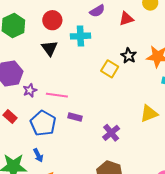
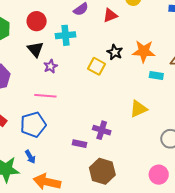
purple star: (30, 90) -> (50, 66), moved
purple rectangle: (75, 117) -> (80, 144), moved
blue pentagon: (43, 123) -> (33, 125), turned 30
purple cross: (111, 133) -> (102, 130), turned -30

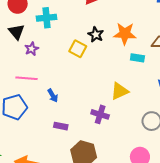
purple cross: (102, 130) -> (100, 114), moved
blue arrow: (30, 157) -> (53, 96), moved

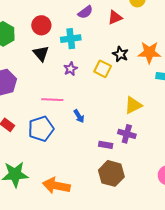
purple star: (32, 49) -> (71, 69), moved
yellow triangle: (120, 91) -> (133, 105), moved
purple rectangle: (61, 126) -> (106, 145), moved

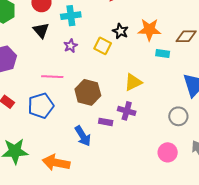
blue arrow: (79, 116) -> (83, 136), moved, size x1.5
brown hexagon: (111, 173) -> (88, 92), moved

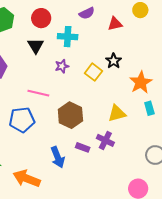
orange star: (149, 30) -> (141, 82), moved, turned 30
cyan rectangle: (163, 53) -> (149, 108), moved, turned 56

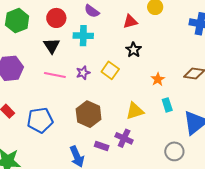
purple semicircle: (87, 13) -> (92, 11), moved, turned 63
black star: (114, 61) -> (134, 50), moved
purple star: (62, 66) -> (83, 73), moved
orange star: (141, 82) -> (158, 79), size x0.6
pink line: (38, 93) -> (55, 75), moved

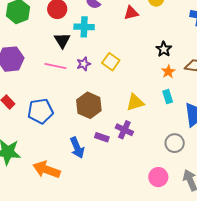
black triangle: (52, 46) -> (62, 40), moved
black star: (134, 50) -> (164, 49), moved
orange star: (158, 79) -> (168, 72), moved

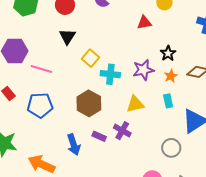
red triangle: (131, 13) -> (144, 23), moved
cyan cross: (84, 27) -> (110, 74), moved
yellow square: (111, 62) -> (90, 58), moved
purple star: (84, 64) -> (143, 70), moved, size x1.5
pink line: (55, 66) -> (41, 69), moved

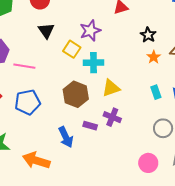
purple star: (143, 70) -> (90, 31), moved
cyan rectangle: (168, 101) -> (156, 92), moved
yellow triangle: (135, 104) -> (111, 88), moved

